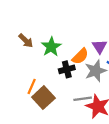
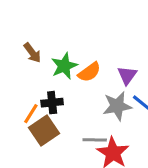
orange semicircle: (80, 56) -> (89, 72), moved
black cross: (67, 69) -> (52, 103), moved

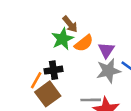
brown arrow: (32, 53) -> (70, 24), moved
purple triangle: (127, 75) -> (106, 50), moved

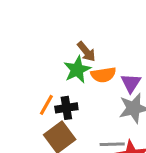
orange semicircle: (84, 43) -> (103, 75), turned 30
orange line: (36, 80) -> (46, 105), moved

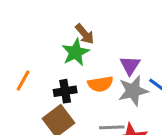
orange semicircle: (103, 75) -> (100, 84), moved
orange line: (46, 105) -> (23, 81), moved

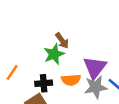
purple triangle: (130, 65) -> (95, 67), size x1.5

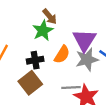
orange semicircle: (71, 80) -> (62, 54), turned -48

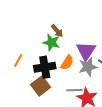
green star: (43, 31) -> (51, 43), turned -30
black cross: (35, 60) -> (45, 67), size x1.5

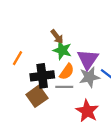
green star: (51, 43) -> (62, 50), moved
orange line: (18, 60) -> (17, 58), moved
gray line: (74, 90) -> (64, 87), moved

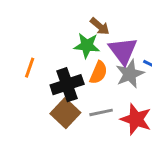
brown arrow: (57, 37) -> (100, 26), moved
gray line: (64, 87) -> (101, 112), moved

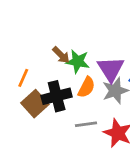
brown arrow: (100, 26) -> (61, 55), moved
brown square: (65, 113) -> (35, 104), moved

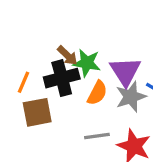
black cross: (57, 96) -> (62, 78), moved
brown square: (35, 104) -> (37, 112), turned 32

